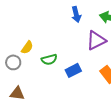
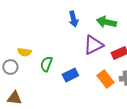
yellow semicircle: (27, 47) -> (24, 52), turned 64
green semicircle: (49, 59) -> (46, 64), turned 126

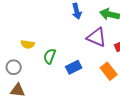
purple triangle: (93, 45) -> (97, 37), turned 50
gray circle: (10, 67) -> (14, 67), moved

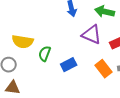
yellow semicircle: (28, 44) -> (23, 42), size x1.5

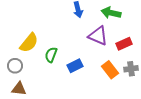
yellow semicircle: (23, 42) -> (29, 43), turned -60

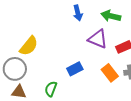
green semicircle: (51, 55) -> (51, 89), moved
gray circle: (15, 66) -> (15, 69), size x1.5

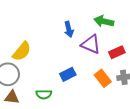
blue arrow: (78, 13) -> (69, 29), moved
green semicircle: (51, 89) -> (44, 94), turned -112

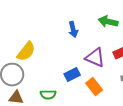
purple triangle: (91, 44) -> (95, 58), moved
orange rectangle: (103, 78) -> (94, 87), moved

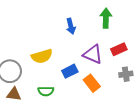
green arrow: (108, 22) -> (106, 18), turned 78
yellow semicircle: (26, 52) -> (42, 56), moved, turned 35

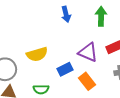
blue arrow: (71, 26) -> (66, 14), moved

